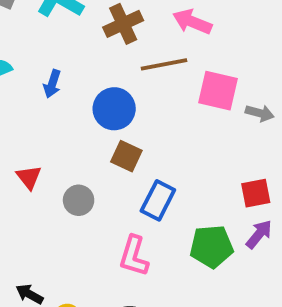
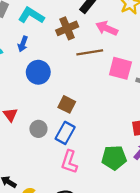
blue arrow: (52, 84) -> (23, 44), moved
blue circle: (114, 109) -> (38, 72), moved
blue rectangle: (158, 200) -> (65, 133), moved

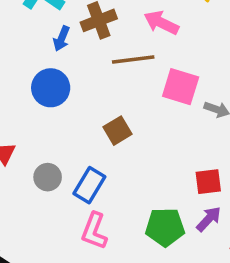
blue arrow: (23, 44) -> (62, 39), moved
brown square: (67, 104) -> (117, 131), moved, turned 30

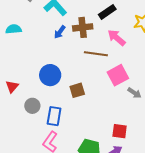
pink square: (181, 87) -> (118, 75), turned 30
blue circle: (51, 88) -> (50, 75), moved
blue rectangle: (89, 185) -> (54, 116), turned -36

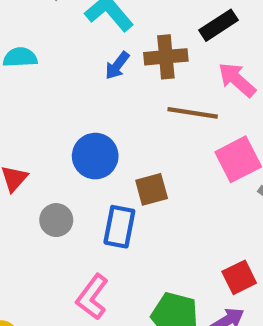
blue rectangle: (54, 116) -> (119, 227), moved
red square: (120, 131) -> (239, 277), turned -35

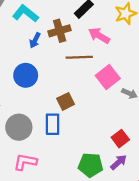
blue circle: (95, 156) -> (26, 75), moved
gray circle: (56, 220) -> (19, 127), size x1.5
pink L-shape: (92, 297) -> (25, 162), moved, turned 75

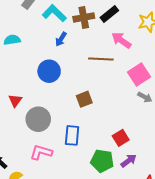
brown cross: (60, 31) -> (84, 17), moved
pink square: (108, 77) -> (139, 74), moved
blue rectangle: (53, 124) -> (72, 135), moved
red square: (120, 139) -> (121, 138), moved

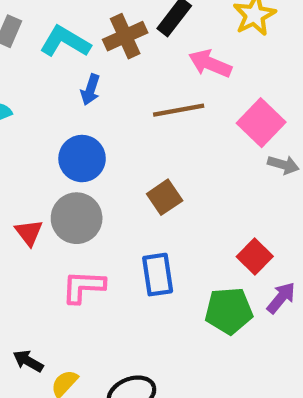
gray circle: (38, 119) -> (77, 218), moved
pink L-shape: (41, 152) -> (83, 287), moved

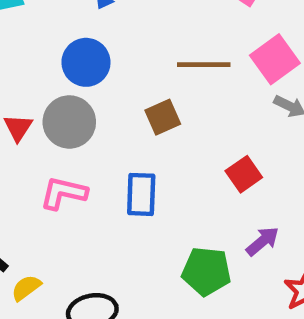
brown line: (179, 110) -> (204, 65), moved
red square: (255, 256) -> (244, 174), moved
green pentagon: (229, 311) -> (206, 271), moved

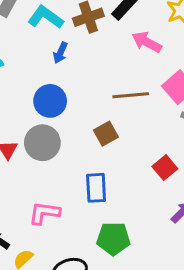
pink L-shape: (63, 193) -> (44, 213), moved
green pentagon: (206, 271) -> (113, 239), moved

